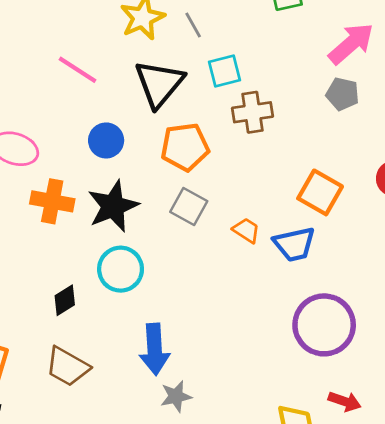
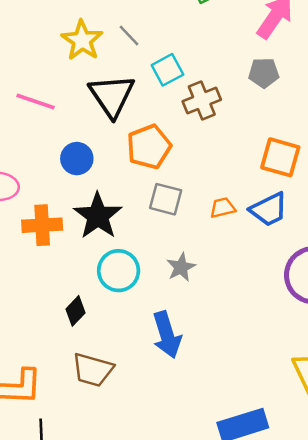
gray pentagon: (343, 94) -> (264, 73), moved
orange trapezoid: (246, 230) -> (223, 208), turned -32
gray star: (176, 396) -> (181, 267), moved

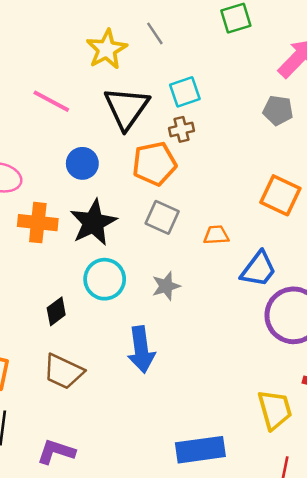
gray line: (129, 36) -> (155, 33), moved
brown cross: (202, 100) -> (181, 129), moved, size x0.7
blue trapezoid: (269, 209) -> (259, 269), moved, turned -36

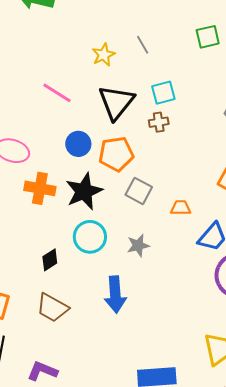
yellow star: (107, 49) -> (104, 55), size x0.7
orange pentagon: (154, 164) -> (116, 154), moved

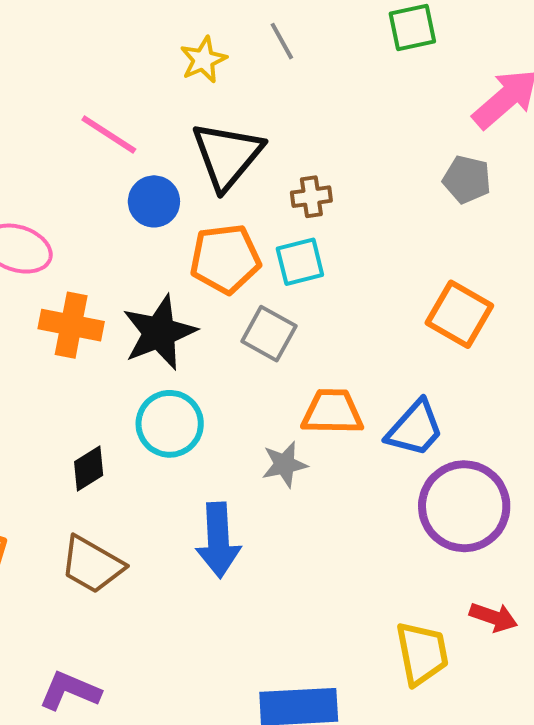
cyan square: (163, 93) -> (300, 262), moved
blue circle: (78, 144) -> (154, 201), moved
orange trapezoid: (181, 208) -> (332, 412), moved, size x1.5
gray star: (138, 245) -> (285, 464), moved

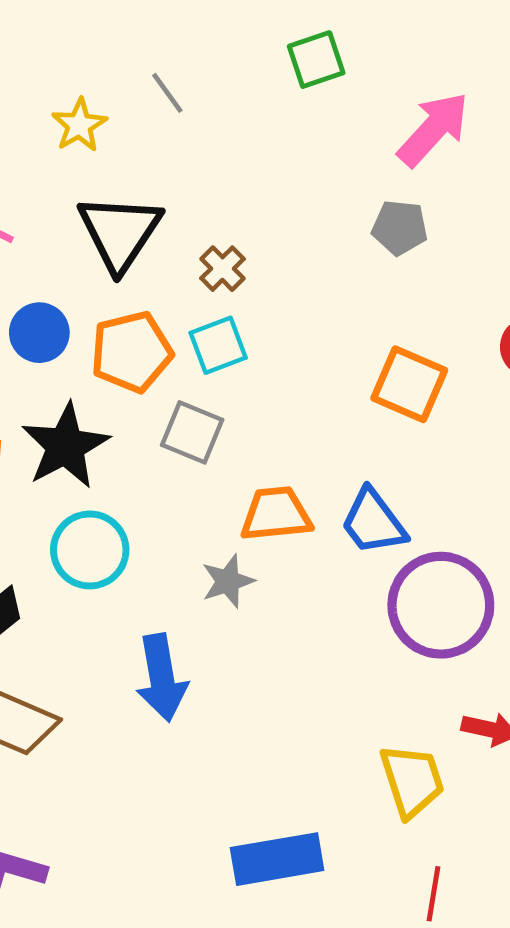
brown cross: (311, 197) -> (222, 269), turned -30
blue circle: (154, 201) -> (39, 333), moved
blue trapezoid: (415, 428) -> (373, 522), turned 108

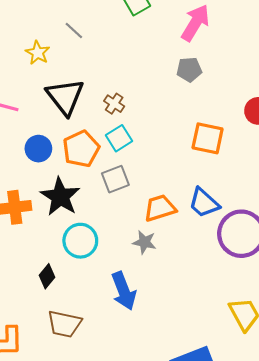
gray square: (192, 432) -> (115, 179), turned -32
gray star: (228, 581) -> (144, 242), turned -30

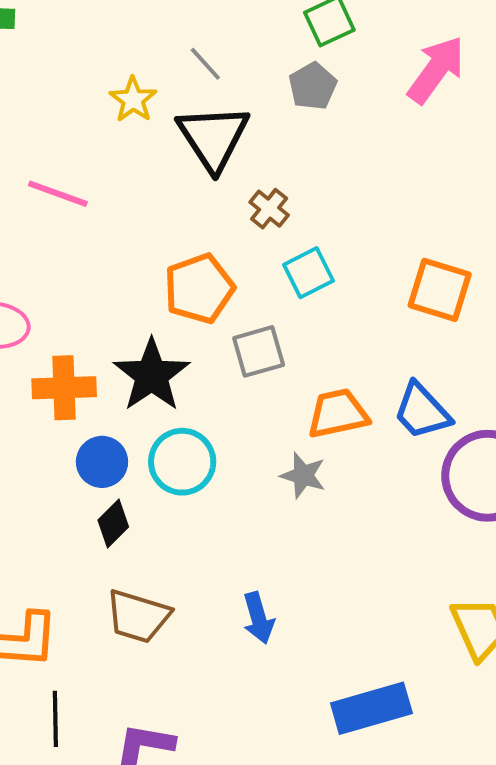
gray pentagon: (189, 70) -> (313, 86), moved, turned -30
black triangle: (65, 97) -> (213, 137), moved
cyan square: (119, 138) -> (308, 273), moved
blue circle: (38, 149) -> (102, 462), moved
blue arrow: (124, 291) -> (258, 618), moved, size x0.7

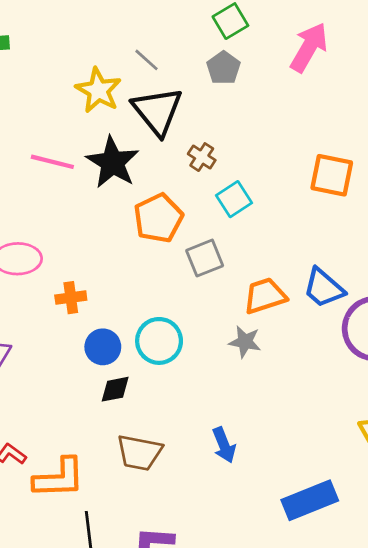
yellow star: (133, 100) -> (98, 90), size x1.4
orange square: (440, 290) -> (332, 175), moved
black star: (152, 375) -> (113, 162), moved
orange cross: (64, 388) -> (71, 298), size x0.7
black diamond: (113, 523) -> (115, 389), turned 40

